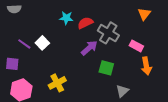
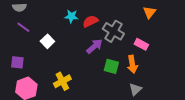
purple line: (24, 44) -> (23, 27), moved
orange arrow: (146, 66) -> (132, 64), moved
gray triangle: (122, 91) -> (135, 89), moved

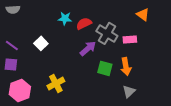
orange triangle: (149, 12) -> (143, 14), turned -32
purple line: (23, 27) -> (12, 45), moved
pink rectangle: (141, 44) -> (130, 39), moved, turned -32

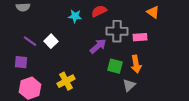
red semicircle: (84, 23) -> (99, 11), moved
gray cross: (107, 33) -> (117, 31), turned -30
purple line: (12, 45) -> (30, 41), moved
gray triangle: (129, 91) -> (129, 85), moved

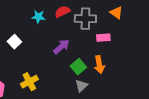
gray cross: (117, 31) -> (85, 19), moved
green square: (115, 66) -> (78, 67), turned 35
gray triangle: (129, 85) -> (81, 86), moved

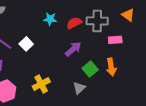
red semicircle: (62, 12) -> (74, 23), moved
gray triangle: (81, 86) -> (79, 88), moved

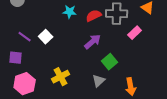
pink rectangle: (115, 40) -> (135, 33), turned -40
orange arrow: (111, 67) -> (131, 87), moved

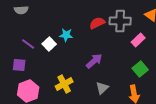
cyan star: (70, 12) -> (66, 35), moved
purple arrow: (93, 42) -> (94, 61), moved
green square: (110, 62) -> (140, 69), moved

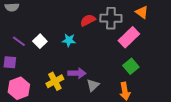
cyan star: (66, 35) -> (69, 40), moved
pink rectangle: (138, 40) -> (129, 37), size x1.5
purple arrow: (94, 61) -> (77, 73), moved, turned 42

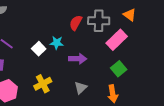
red semicircle: (88, 20) -> (76, 23), turned -35
white square: (40, 41) -> (39, 49), moved
purple arrow: (77, 73) -> (78, 59), moved

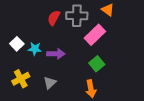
cyan star: (57, 43) -> (35, 49), moved
gray triangle: (81, 88) -> (50, 83), moved

